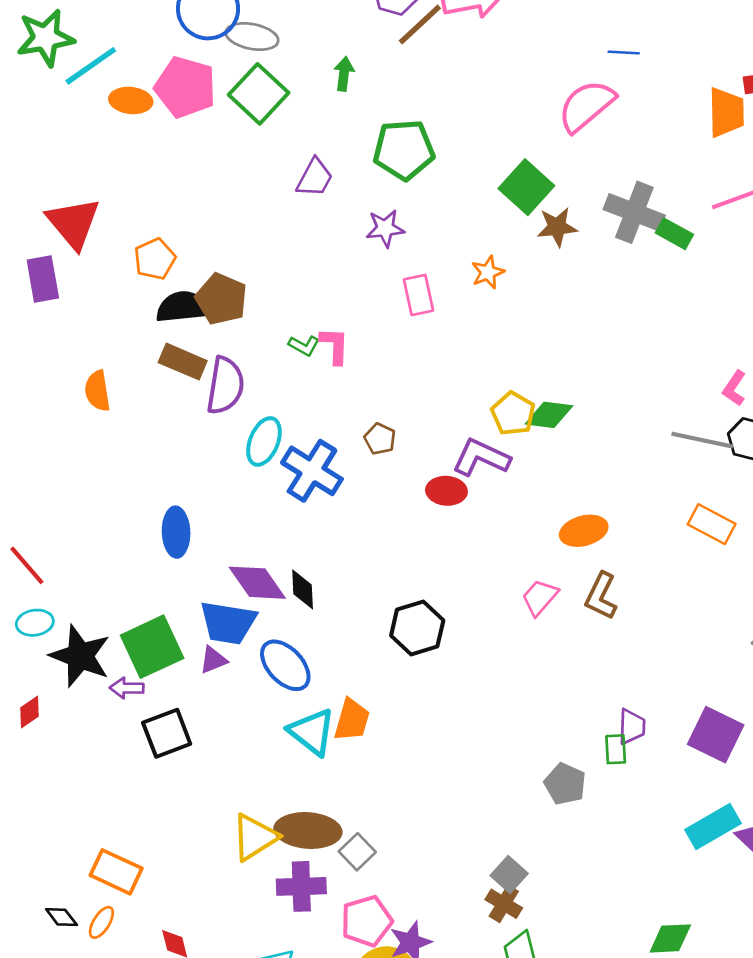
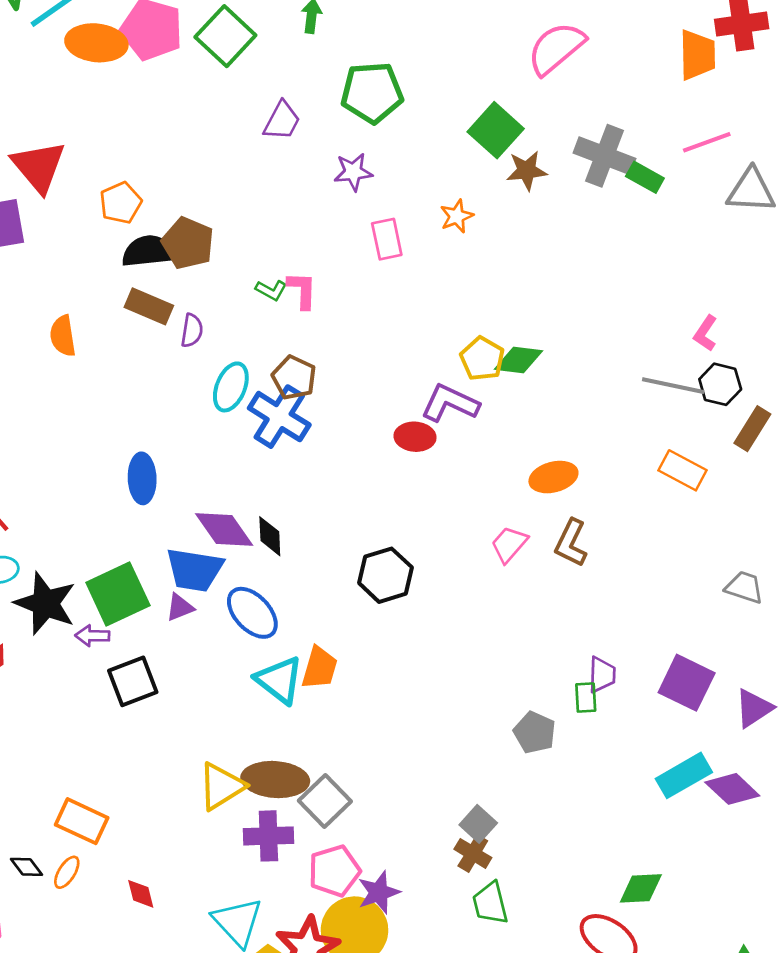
orange ellipse: (131, 100) -> (96, 43), size x1.4
purple semicircle: (225, 386) -> (192, 331), size x0.6
brown pentagon: (380, 439) -> (294, 378), moved, size x1.4
gray square: (357, 852) -> (325, 801), size x1.4

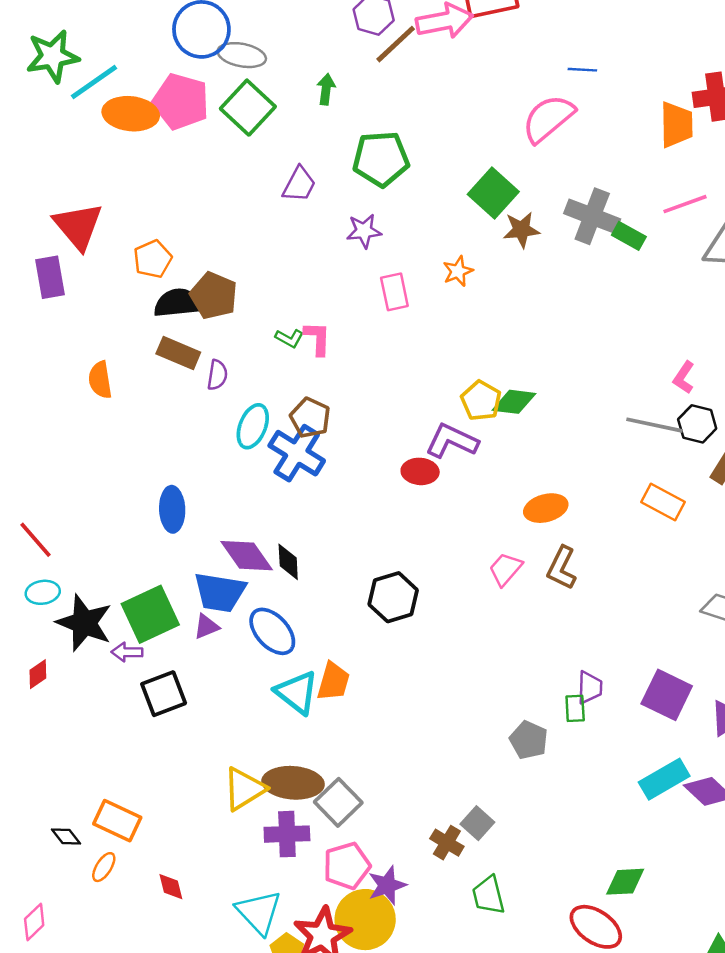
brown cross: (473, 853) -> (447, 843), moved
black diamond: (27, 867) -> (66, 837), moved

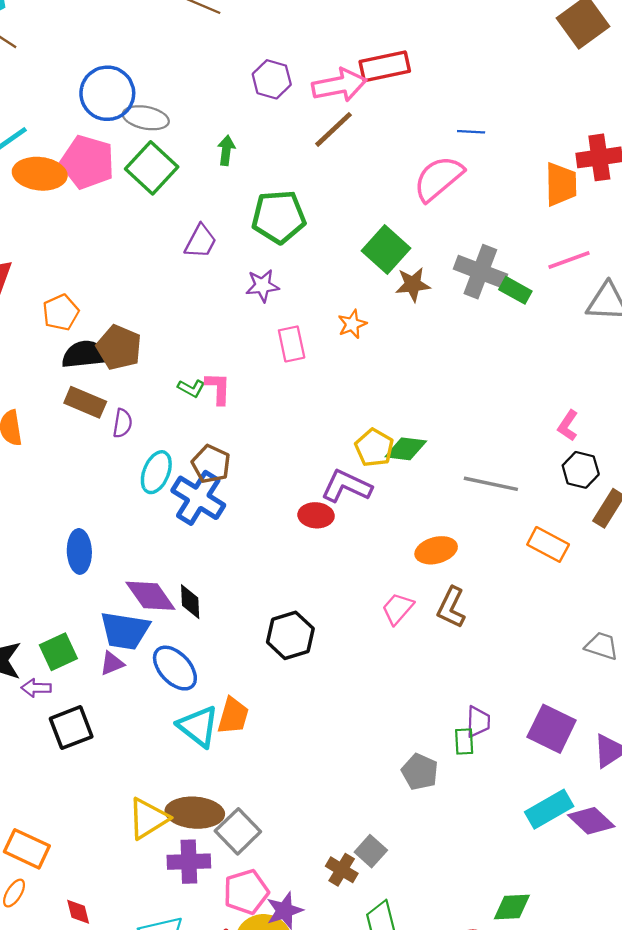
brown line: (396, 44) -> (334, 129), moved
gray line: (654, 425) -> (491, 484), moved
green square: (150, 614) -> (58, 652), size x0.7

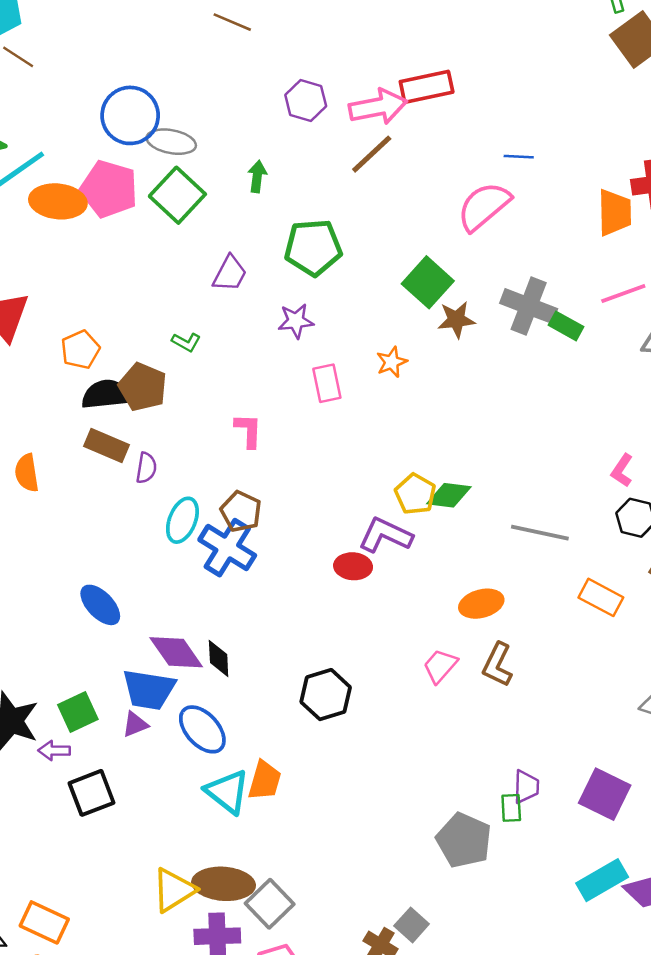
green L-shape: (191, 388) -> (186, 342), moved
blue ellipse: (79, 551) -> (100, 605), turned -42
gray pentagon: (420, 772) -> (464, 840), size x1.4

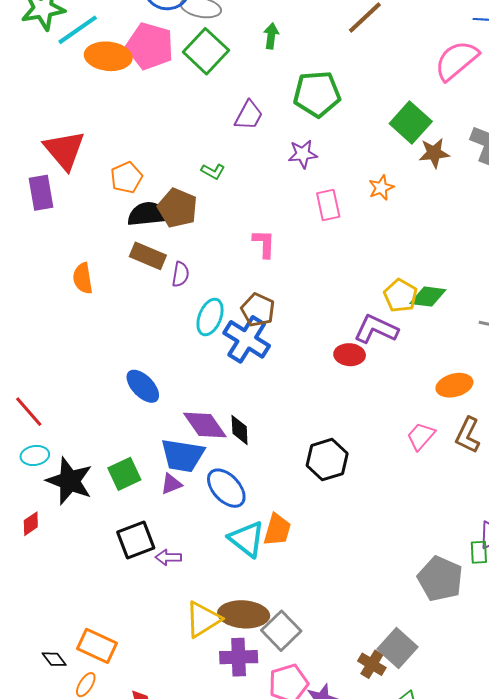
purple arrow: (54, 751) -> (168, 557), moved
gray square: (412, 925) -> (397, 648), size x1.4

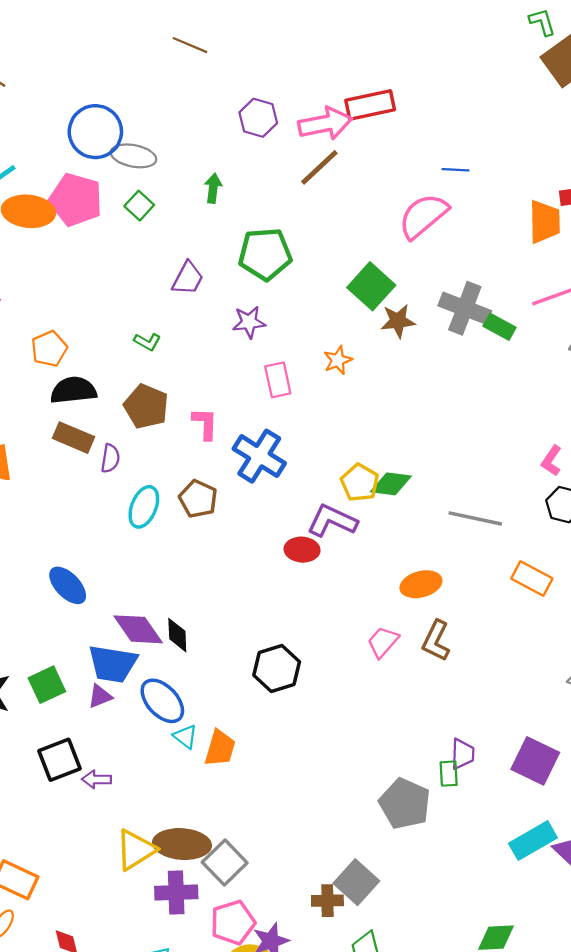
green square: (206, 51) -> (139, 206), size x0.6
brown pentagon: (177, 208) -> (146, 406), moved
blue cross: (247, 339) -> (259, 456), moved
cyan triangle: (247, 539) -> (185, 737), moved, size x0.6
brown cross: (372, 664) -> (327, 901), turned -32

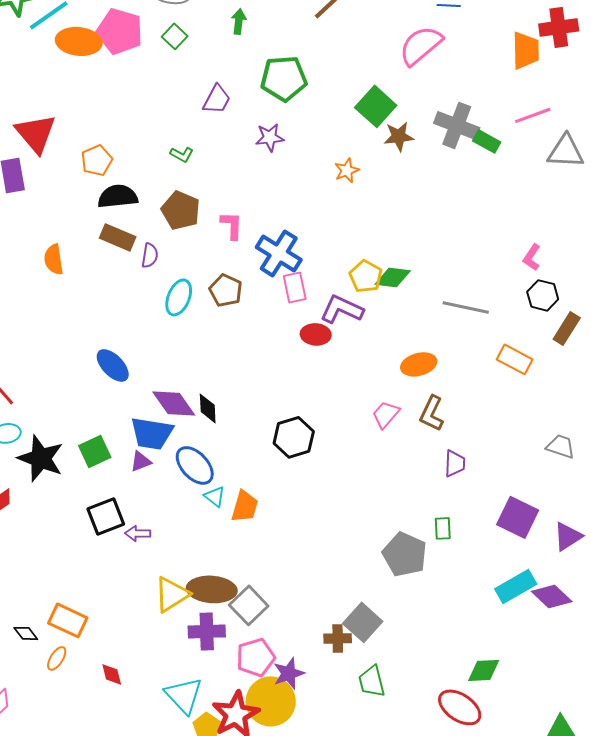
pink rectangle: (278, 380) -> (295, 287), moved
purple trapezoid: (463, 754) -> (455, 463), moved

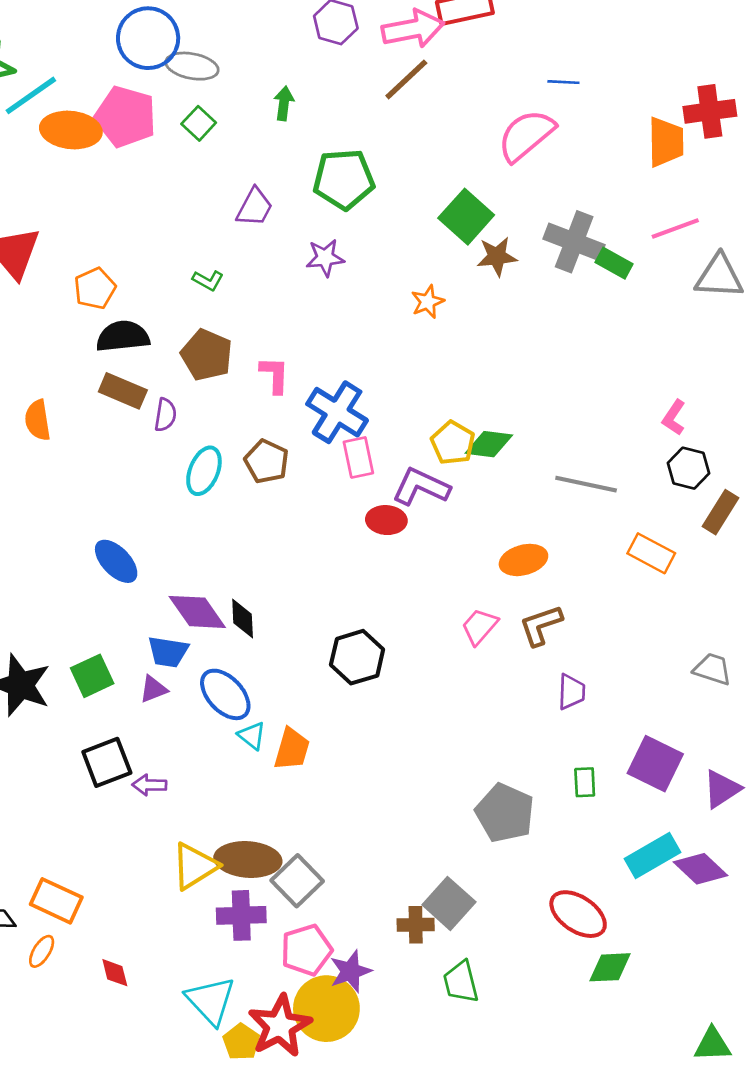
brown L-shape: (432, 413) -> (541, 625), turned 45
blue trapezoid: (152, 433) -> (168, 652), size x0.7
green rectangle: (443, 528) -> (585, 782), moved
red ellipse: (460, 707) -> (578, 914), moved

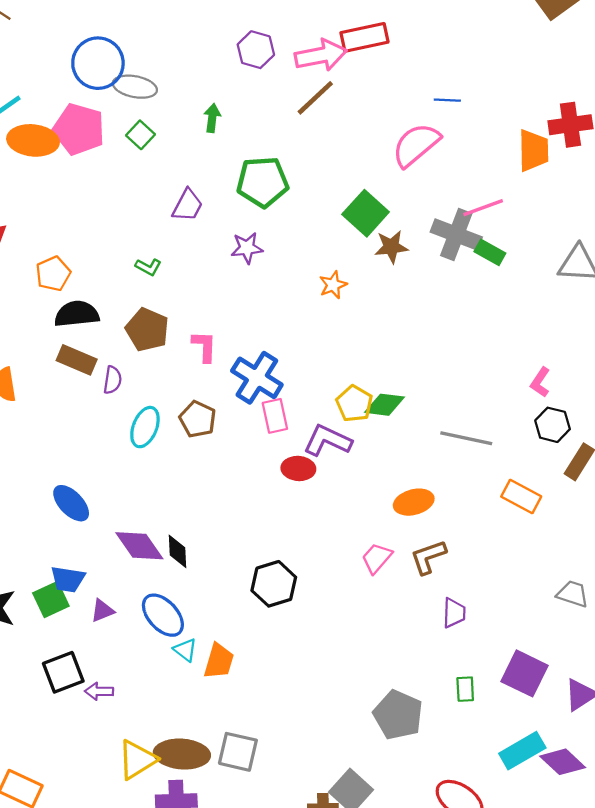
pink line: (675, 229) -> (483, 208), moved
blue trapezoid: (168, 652) -> (68, 579), moved
gray square: (297, 881) -> (238, 752), moved, turned -33

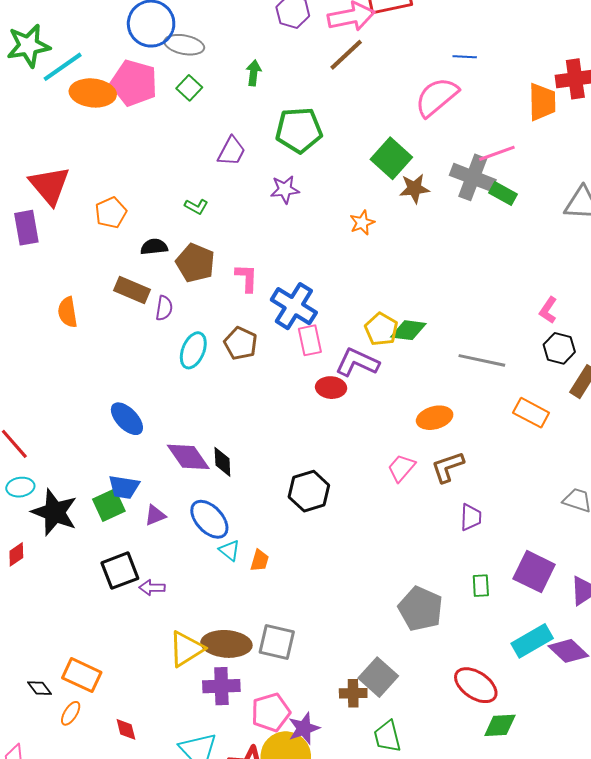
black semicircle: (77, 314) -> (154, 247), moved, size x0.7
orange trapezoid: (219, 661) -> (260, 560), size x0.7

